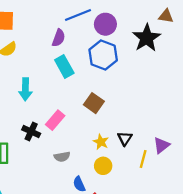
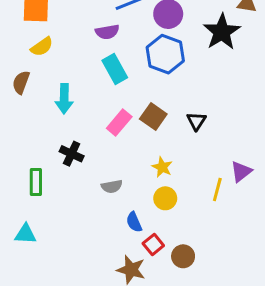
purple semicircle: (59, 38) -> (107, 32), turned 60
pink rectangle: (55, 120) -> (119, 123), moved
black triangle: (125, 138) -> (196, 121), moved

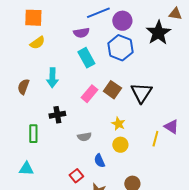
brown semicircle: (21, 82) -> (23, 87), moved
black triangle: (196, 121) -> (141, 93), size x1.6
black cross: (72, 154) -> (57, 115), turned -35
purple triangle: (241, 172) -> (171, 127), turned -49
red square: (153, 244) -> (76, 176), moved

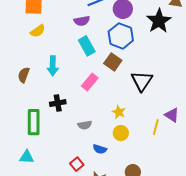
brown square: (112, 90) -> (113, 62), moved
green rectangle: (33, 134) -> (34, 122), size x1.4
blue semicircle: (99, 161) -> (100, 149), turned -48

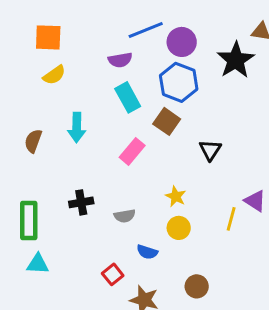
black triangle: (142, 81) -> (210, 150), size x0.7
black cross: (58, 103) -> (81, 202), moved
green rectangle: (34, 122) -> (29, 220), moved

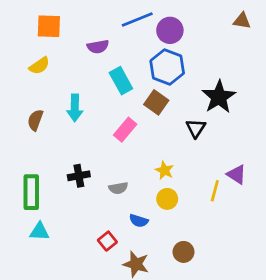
purple semicircle: (120, 60) -> (98, 47), moved
black star: (236, 60) -> (219, 97), moved
yellow semicircle: (54, 75) -> (39, 66), moved

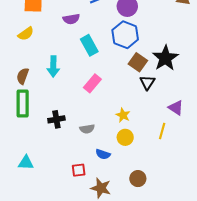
brown square: (156, 102) -> (138, 62), moved
purple triangle: (237, 174) -> (176, 108), moved
green rectangle: (31, 192) -> (23, 104), moved
red square: (107, 241) -> (79, 170), turned 32

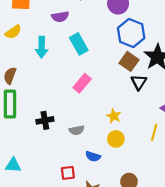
blue hexagon: (125, 35) -> (131, 33), moved
cyan arrow: (53, 67) -> (42, 47), moved

